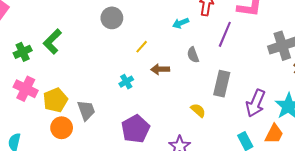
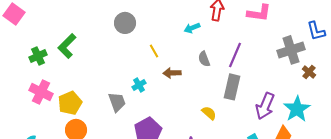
purple line: (225, 34) -> (235, 55), moved
yellow line: (142, 47) -> (154, 51), turned -72
gray trapezoid: (86, 110) -> (117, 102), moved

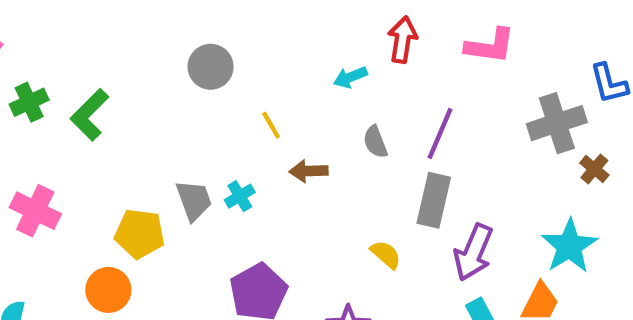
green cross: (38, 56) -> (29, 102), moved
gray trapezoid: (117, 102) -> (194, 200), moved
yellow pentagon: (70, 103) -> (140, 234), moved, turned 30
purple arrow: (265, 106) -> (473, 252), moved

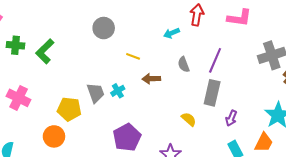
green cross: (29, 102) -> (15, 45), turned 30
yellow line: (271, 125) -> (133, 56), turned -40
purple arrow: (473, 252) -> (231, 118), size x0.6

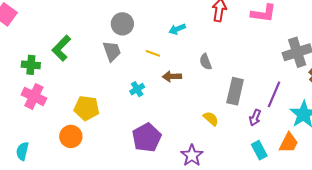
cyan arrow: (172, 33) -> (177, 29), moved
green cross: (15, 45) -> (31, 65), moved
purple line: (215, 60) -> (274, 94), moved
gray trapezoid: (96, 93) -> (112, 51), moved

